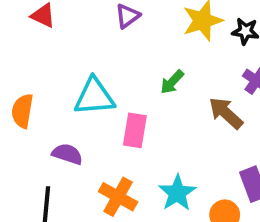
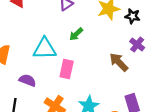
green arrow: (172, 82) -> (76, 34), moved

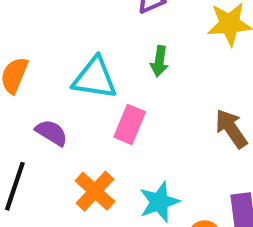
green arrow: (76, 34) -> (159, 61), turned -48

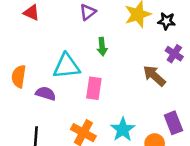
purple semicircle: (52, 133) -> (46, 93), moved

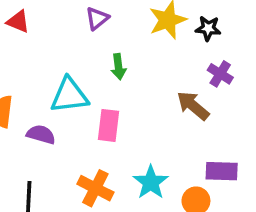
purple rectangle: (173, 123) -> (222, 171), turned -65

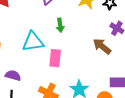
purple semicircle: (41, 134) -> (13, 75), moved

